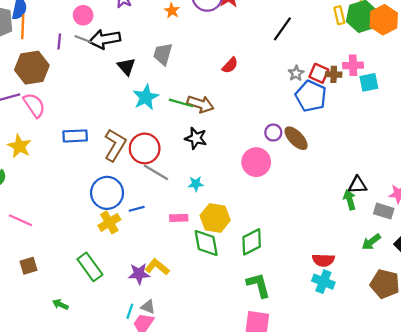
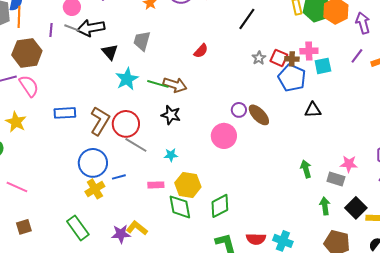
blue pentagon: (311, 96) -> (292, 78), moved
black triangle: (358, 185) -> (313, 110), moved
green arrow: (371, 242) -> (325, 206), turned 120
red semicircle: (323, 260) -> (256, 239), moved

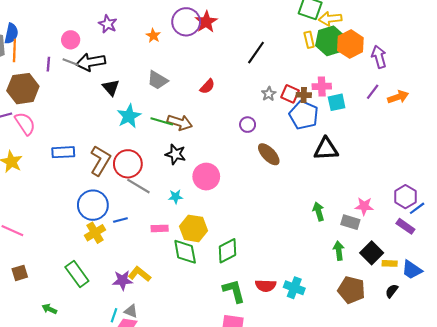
gray trapezoid: (142, 41) -> (158, 80), moved, turned -75
purple circle: (239, 110) -> (248, 125), moved
black triangle: (313, 110) -> (326, 149), size x1.4
pink circle: (224, 136) -> (206, 177), moved

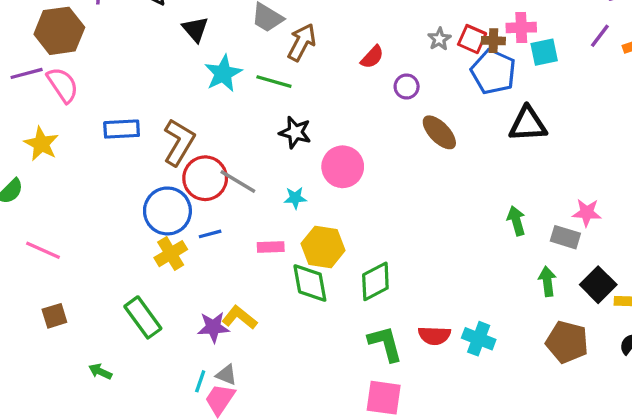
red semicircle: (207, 86) -> (372, 57), moved
brown arrow: (180, 122) -> (302, 42), moved, turned -80
red circle: (128, 164) -> (205, 178), moved

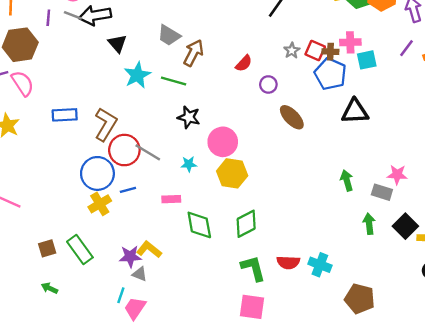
yellow hexagon: (323, 247) -> (232, 173), moved
brown square: (54, 316) -> (47, 248), moved
brown pentagon: (567, 342) -> (360, 299), moved
gray triangle: (226, 375) -> (140, 274), moved

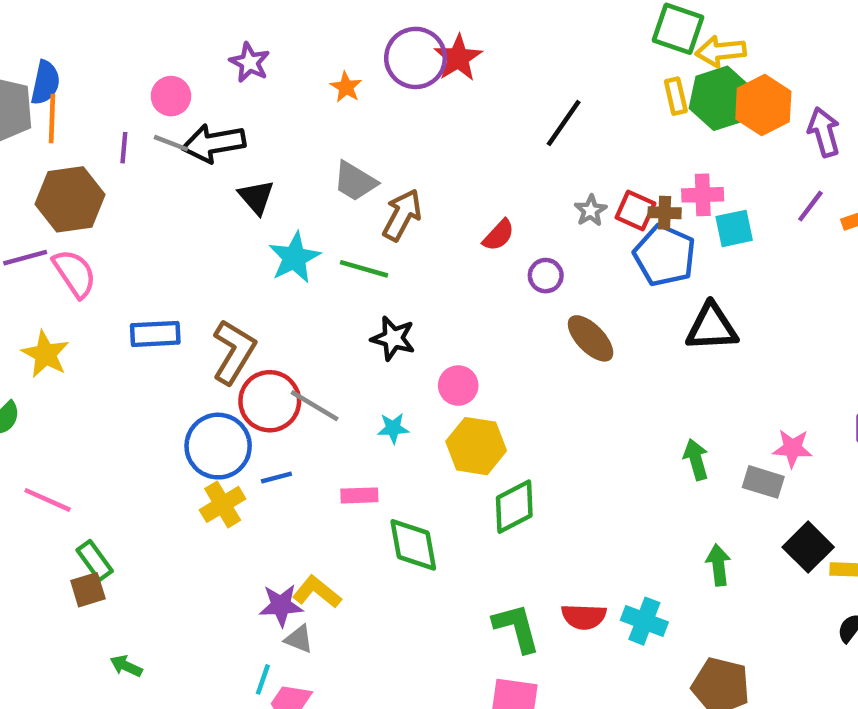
pink circle: (223, 142) -> (458, 386), size x0.7
green diamond: (246, 224) -> (514, 507), moved
green arrow: (369, 224) -> (718, 565), moved
brown square: (47, 248) -> (88, 590), moved
green rectangle: (80, 250) -> (95, 561), moved, size x0.7

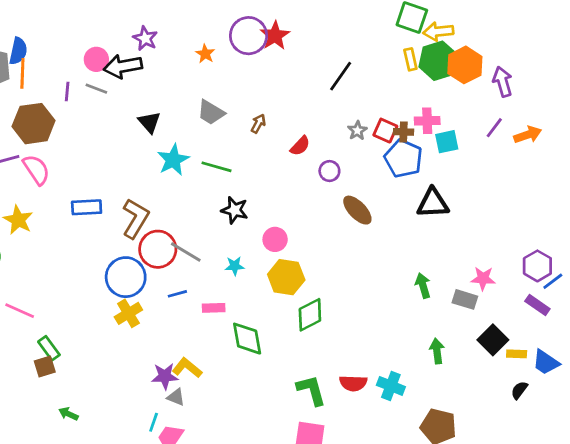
black arrow: (214, 143) -> (123, 66), moved
brown arrow: (402, 215) -> (258, 124), moved, size x0.6
blue line: (276, 477) -> (177, 294), moved

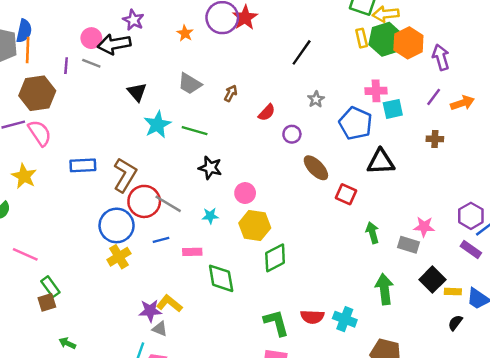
red square: (385, 131) -> (346, 194), moved
brown cross: (403, 132) -> (435, 139), moved
green arrow: (437, 351) -> (384, 289), size x1.4

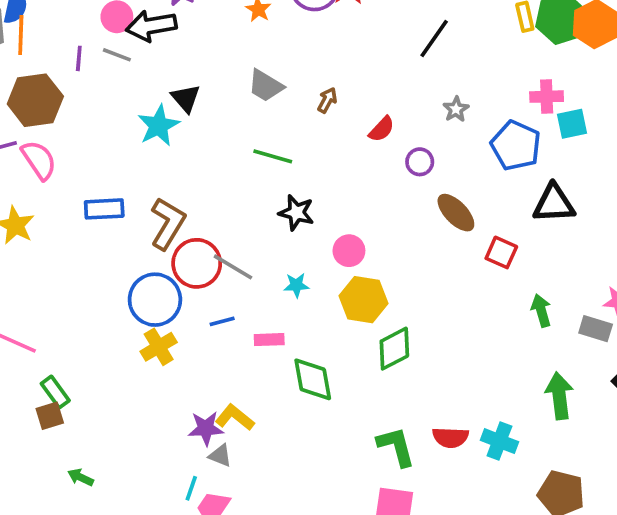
cyan star: (157, 125) -> (159, 126), moved

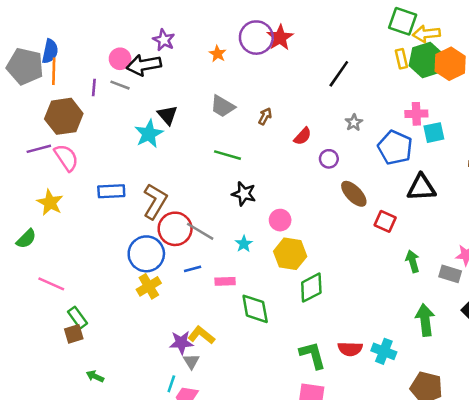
cyan star: (296, 285) -> (244, 244), turned -30
gray triangle: (220, 456) -> (191, 361), turned 36

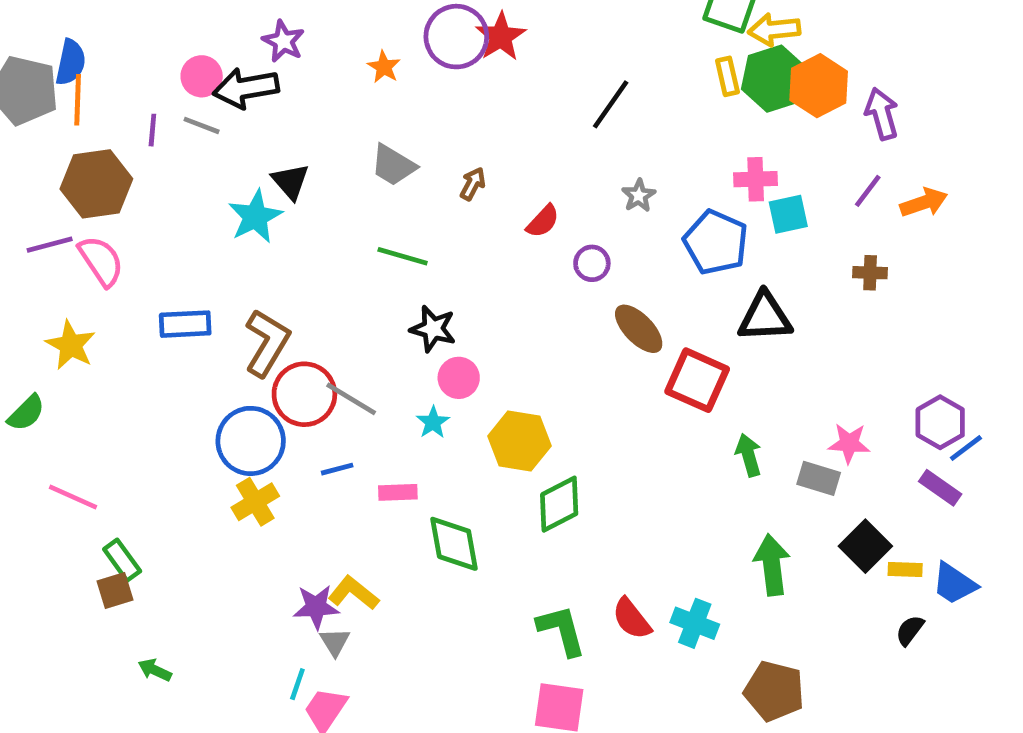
pink circle: (280, 220) -> (459, 378), moved
red square: (385, 221) -> (697, 380), size x1.5
red semicircle: (350, 349) -> (632, 619), turned 50

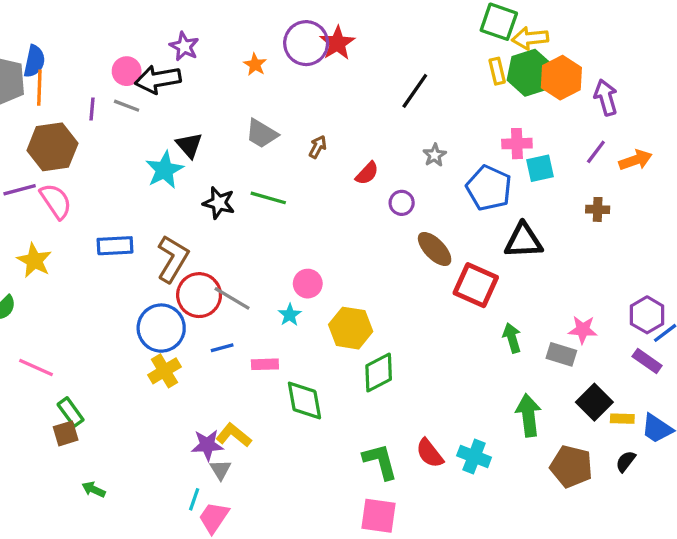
black star: (433, 329) -> (219, 203), moved
brown pentagon: (774, 691) -> (571, 466), moved

